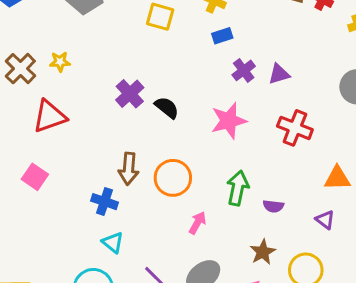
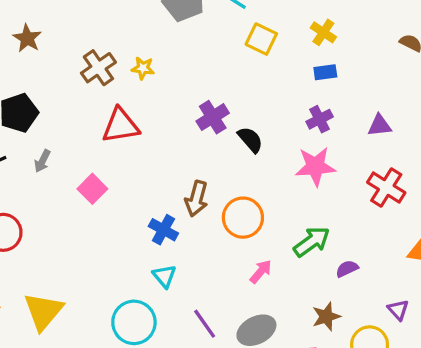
purple cross: (244, 70) -> (320, 119), moved
green arrow: (238, 188) -> (312, 242), turned 32
purple semicircle: (273, 206) -> (347, 269), turned 138
purple triangle: (325, 220) -> (398, 310), moved

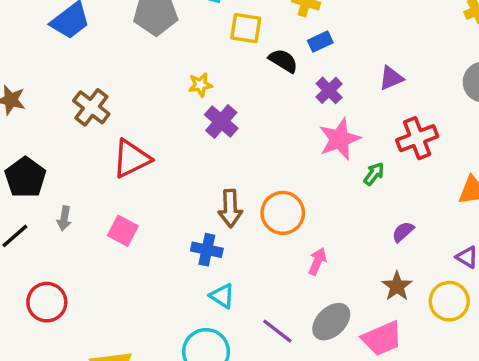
yellow star: (143, 68) -> (200, 85), moved
black semicircle: (250, 140) -> (283, 61), moved
red cross: (386, 187) -> (417, 138), turned -36
green arrow: (312, 242) -> (374, 174), moved, size x0.6

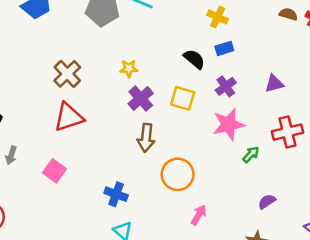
yellow square: (246, 28) -> (183, 98), moved
brown cross: (91, 107) -> (67, 74), moved
brown arrow: (230, 208) -> (146, 138), moved

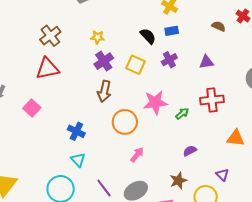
brown semicircle: (288, 14) -> (219, 26), moved
pink star: (229, 124) -> (155, 102), moved

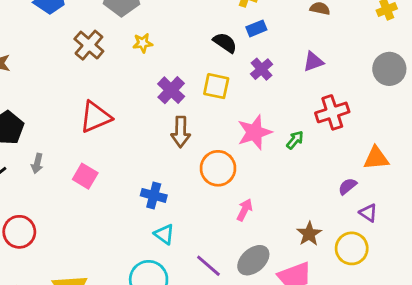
brown cross: (50, 36) -> (89, 45), moved
yellow star: (97, 37) -> (143, 43), moved
purple semicircle: (190, 151) -> (347, 186), moved

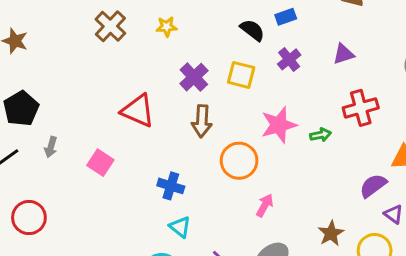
red triangle: (95, 117) -> (138, 111), moved, turned 44
green arrow: (295, 140) -> (321, 135), turned 36
purple semicircle: (347, 186) -> (373, 186), size x1.4

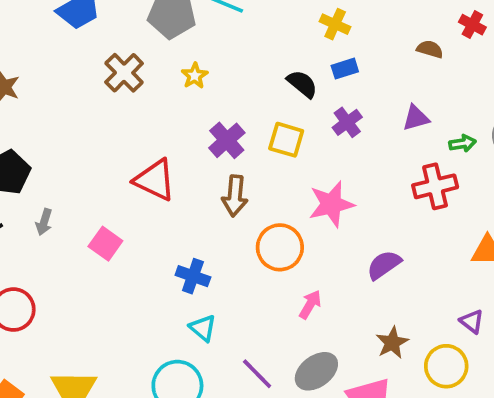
yellow star: (167, 27) -> (195, 76), turned -30
green arrow: (321, 135) -> (462, 143), moved
purple semicircle: (373, 186) -> (384, 265), moved

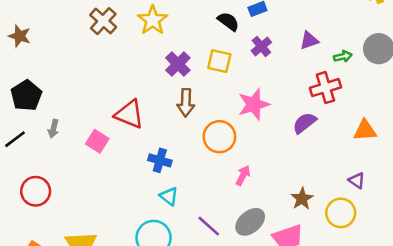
yellow star: (195, 76) -> (153, 20), size x1.6
red triangle: (155, 180) -> (129, 114), moved
purple semicircle: (384, 265) -> (304, 123), moved

